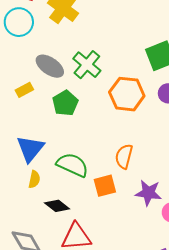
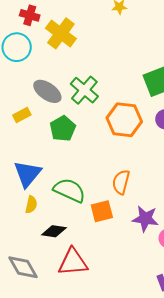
black diamond: (57, 206) -> (54, 231), turned -30

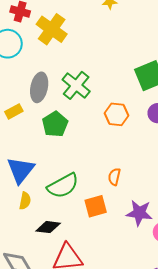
gray ellipse: (47, 91) -> (39, 87), turned 68
orange hexagon: (124, 120) -> (116, 114), size x0.7
orange semicircle: (121, 182) -> (114, 177), size x0.7
green semicircle: (69, 190) -> (63, 186), turned 128

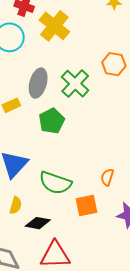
orange hexagon: (116, 114) -> (114, 64), moved
green semicircle: (63, 186) -> (55, 183), turned 44
yellow semicircle: (25, 201) -> (16, 205), moved

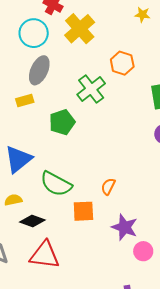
orange hexagon: (114, 64) -> (122, 63), moved
gray ellipse: (38, 83) -> (39, 70), moved
yellow semicircle: (16, 205) -> (13, 200), turned -126

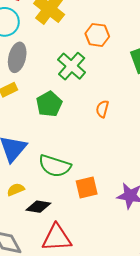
orange semicircle: (108, 186) -> (102, 109), moved

